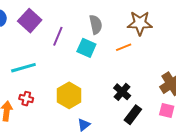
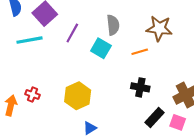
cyan line: (23, 68) -> (29, 40), moved
black cross: (122, 92) -> (140, 87), moved, turned -36
black rectangle: (133, 115) -> (154, 118), moved

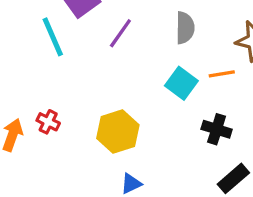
cyan line: (29, 40) -> (53, 37), turned 70
cyan square: (101, 48) -> (181, 83), moved

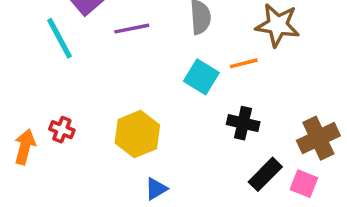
purple line: (120, 33) -> (132, 29), turned 48

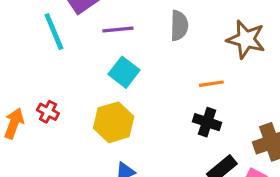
orange line: (244, 63) -> (211, 84), moved
cyan square: (201, 77) -> (124, 72), moved

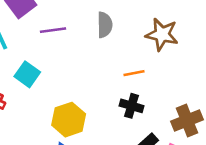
cyan square: (124, 72) -> (27, 74), moved
yellow hexagon: (114, 122) -> (69, 120), moved

